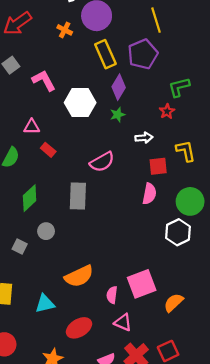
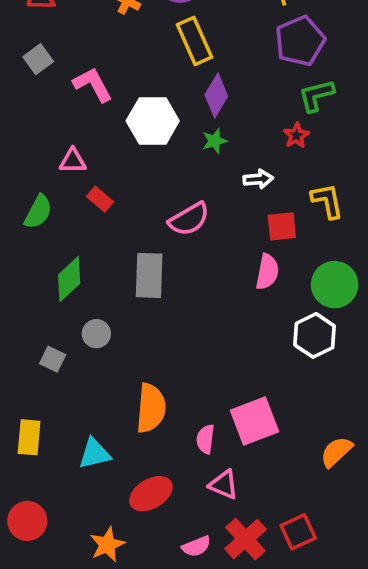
purple pentagon: (143, 54) -> (300, 41), moved
orange semicircle: (79, 276) -> (151, 408), turned -60
orange semicircle: (174, 303) -> (336, 452), moved

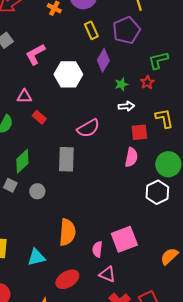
yellow rectangle: (195, 41) -> (91, 30), size x0.7
purple pentagon: (300, 41) -> (126, 30), moved
pink L-shape: (93, 85) -> (35, 54), turned -90
green star: (215, 141) -> (121, 84), moved
gray square: (53, 359) -> (10, 185), moved

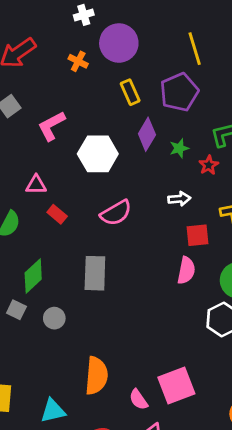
green star: (121, 84) -> (179, 148), moved
pink semicircle: (88, 128) -> (116, 213), moved
pink semicircle: (97, 249) -> (138, 400), turned -42

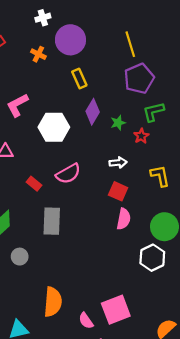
purple pentagon: (179, 92) -> (139, 79), moved
red rectangle: (57, 214) -> (34, 184), moved
red square: (197, 235) -> (118, 191), moved, turned 30

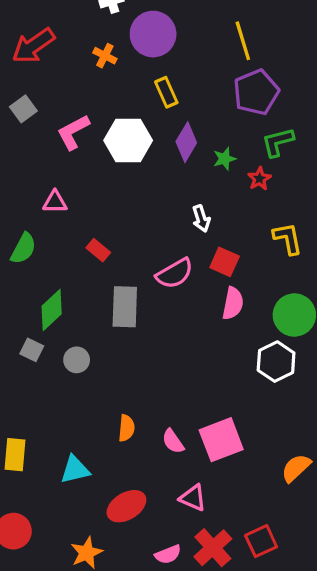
white hexagon: (54, 127) -> (128, 140), moved
white arrow: (118, 163) -> (201, 219), moved, turned 77
pink semicircle: (68, 174) -> (175, 273), moved
orange semicircle: (53, 302) -> (126, 428), size x0.6
pink semicircle: (86, 321) -> (173, 441), moved

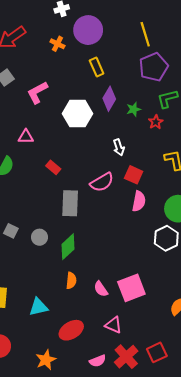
white hexagon: (128, 140) -> (78, 114), moved
green diamond: (52, 310) -> (68, 247), moved

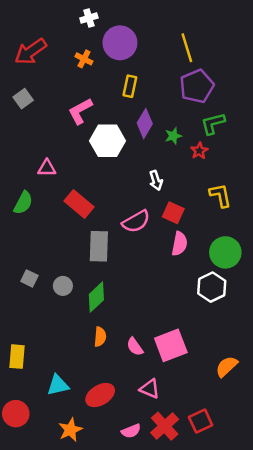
yellow rectangle: (97, 67) -> (130, 86), turned 36
pink L-shape: (37, 92) -> (80, 111), moved
red rectangle: (53, 167) -> (79, 204), size x1.6
cyan triangle: (38, 307) -> (58, 385), moved

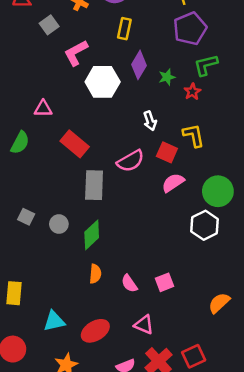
gray square: (23, 99) -> (49, 25), moved
yellow L-shape: (220, 195) -> (194, 135), moved
pink semicircle: (179, 244) -> (173, 183), turned -135
pink square: (171, 345) -> (164, 282), size x0.6

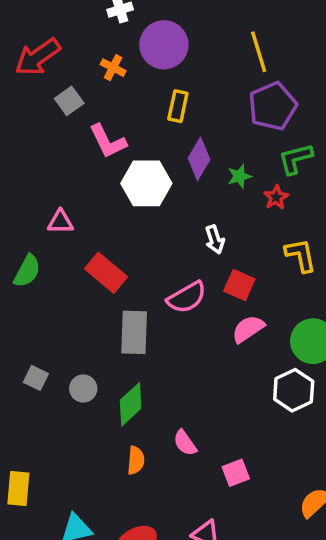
pink L-shape: (76, 53) -> (108, 141), turned -88
yellow L-shape: (194, 135) -> (301, 255), moved
pink semicircle: (129, 283) -> (185, 443), moved

